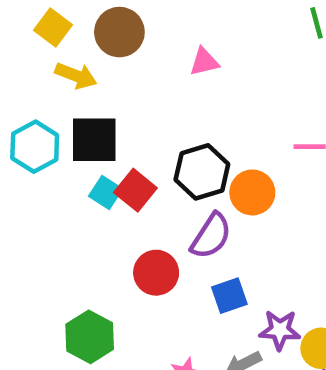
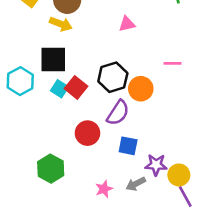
pink triangle: (204, 62) -> (127, 24), moved
yellow arrow: (76, 76) -> (61, 24), moved
cyan hexagon: (35, 147) -> (20, 81), moved
blue square: (229, 296) -> (128, 146), turned 30

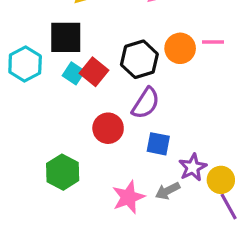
orange circle: (141, 89) -> (180, 48), moved
purple star: (156, 165) -> (193, 167), turned -30
pink star: (104, 189) -> (128, 197), size x1.5

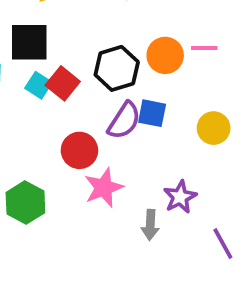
blue square: (158, 144) -> (152, 113), moved
yellow circle: (221, 180) -> (214, 128), moved
gray arrow: (168, 191) -> (150, 225), turned -60
pink star: (128, 197) -> (104, 188), moved

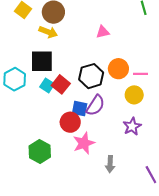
pink line: (204, 48) -> (140, 74), moved
blue square: (152, 113) -> (80, 109), moved
yellow circle: (214, 128) -> (134, 95), moved
purple star: (180, 197) -> (132, 126), moved

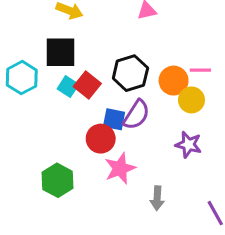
orange circle: (118, 69) -> (174, 81), moved
purple star: (132, 126) -> (188, 145), turned -30

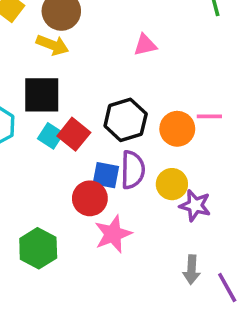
yellow circle: (191, 100) -> (172, 184), moved
purple semicircle: (136, 115) -> (133, 170), turned -32
gray arrow: (157, 198) -> (192, 270), moved

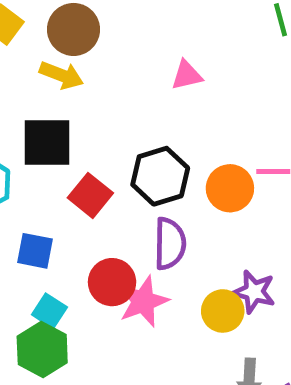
cyan square: (51, 136) -> (49, 311), moved
blue square: (106, 175) -> (35, 251), moved
yellow circle: (172, 184) -> (223, 311), moved
pink star: (113, 234) -> (143, 301), moved

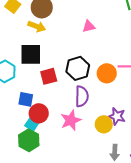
red square: (90, 195) -> (49, 76), turned 36
red circle: (112, 282) -> (39, 113), moved

